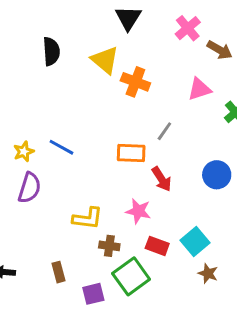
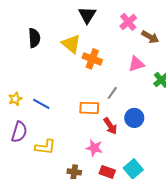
yellow star: (24, 152) -> (15, 99), moved
blue circle: (217, 175) -> (134, 118), moved
yellow L-shape: (88, 218) -> (45, 147), moved

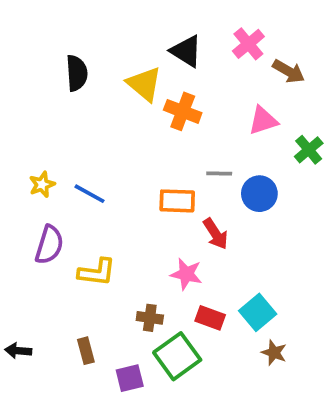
black triangle: (87, 15) -> (186, 51), moved, turned -30
gray line: (112, 93) -> (219, 174), turned 56
blue circle: (134, 118) -> (259, 194), moved

